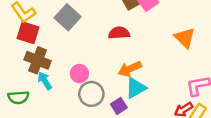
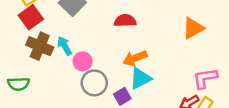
red square: (28, 33) -> (31, 17), turned 35
orange triangle: (185, 38) -> (193, 28), turned 45
cyan arrow: (45, 81) -> (65, 46), moved

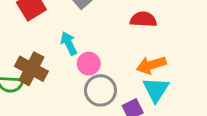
brown cross: (40, 46) -> (31, 69), moved
cyan triangle: (140, 78) -> (156, 90), turned -35

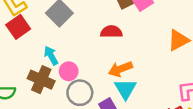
brown cross: (31, 69) -> (41, 80), moved

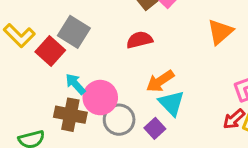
red square: (18, 27) -> (50, 51), moved
pink circle: (69, 71) -> (100, 98), size x1.5

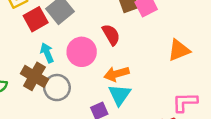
red semicircle: (139, 40) -> (111, 35), turned 55
pink circle: (100, 98) -> (82, 52), moved
gray circle: (119, 120) -> (57, 88), moved

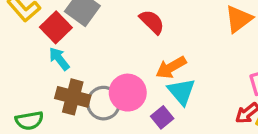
pink circle: (82, 52) -> (128, 93), moved
cyan arrow: (47, 53) -> (59, 59), moved

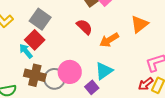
red square: (56, 27) -> (35, 40), moved
orange arrow: (171, 67) -> (109, 40), moved
cyan triangle: (181, 92) -> (104, 71), turned 36

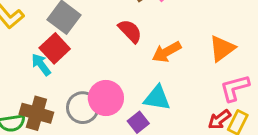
orange triangle: (139, 24) -> (222, 48), moved
cyan triangle: (104, 71) -> (157, 98), turned 42
brown cross: (35, 75) -> (36, 113), moved

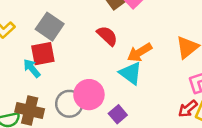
red square: (55, 48) -> (43, 54), turned 35
cyan triangle: (157, 98) -> (131, 73), moved, turned 30

